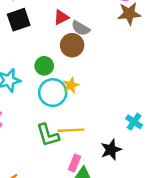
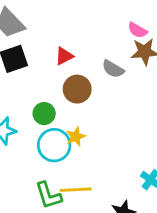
gray semicircle: (81, 28) -> (113, 69), moved

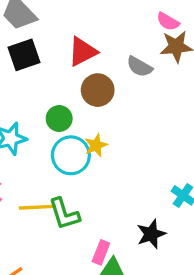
red triangle: (64, 56) -> (83, 52), size x1.4
yellow line: (76, 190) -> (37, 207), moved

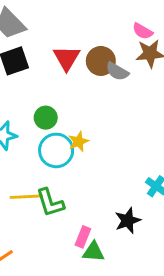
red triangle: (83, 52) -> (67, 58), turned -32
brown circle: (98, 90) -> (101, 61), moved

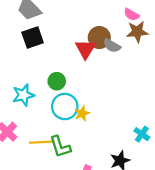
red triangle: (67, 58) -> (85, 49), moved
yellow star: (78, 141) -> (82, 113), moved

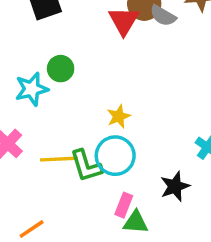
green circle: (57, 81) -> (61, 69), moved
cyan circle: (65, 107) -> (115, 156), moved

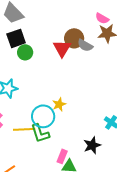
green circle: (61, 69) -> (25, 52), moved
cyan circle: (115, 156) -> (43, 116), moved

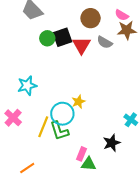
black square: (16, 38) -> (62, 37), moved
brown circle: (74, 38) -> (91, 18), moved
green circle: (25, 52) -> (47, 38), moved
yellow line: (24, 129) -> (43, 127), turned -65

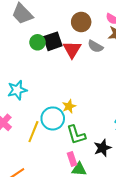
green L-shape: (59, 131) -> (76, 135), moved
pink rectangle: (81, 154) -> (72, 159), turned -40

